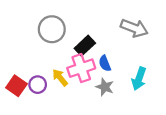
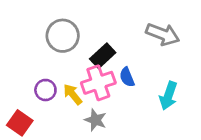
purple circle: (38, 85) -> (45, 90), moved
red square: (16, 86) -> (20, 123), moved
gray star: (105, 87) -> (95, 120), moved

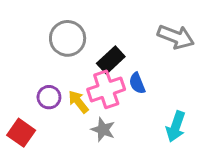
cyan arrow: (168, 96) -> (176, 127), moved

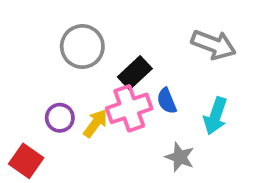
yellow arrow: (78, 102) -> (95, 123), turned 75
cyan arrow: (176, 127) -> (215, 116), moved
gray star: (103, 130) -> (180, 157), moved

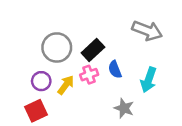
gray circle: (82, 46) -> (57, 47), moved
pink cross: (129, 108) -> (89, 75), size x0.6
red square: (26, 161) -> (36, 111), moved, turned 30

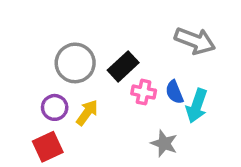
blue semicircle: (115, 69) -> (174, 92), moved
pink cross: (89, 75) -> (144, 92), moved, turned 30

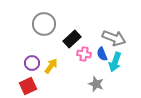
gray arrow: (195, 41) -> (114, 38), moved
gray circle: (75, 63) -> (44, 24), moved

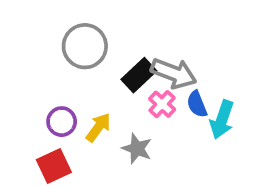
gray arrow: (114, 38) -> (174, 73), moved
pink cross: (84, 54) -> (162, 104), turned 32
gray star: (96, 84) -> (137, 149), moved

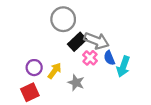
gray circle: (85, 46) -> (63, 19), moved

